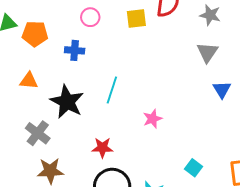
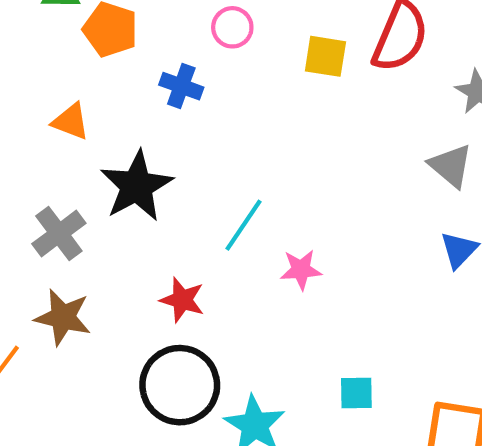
gray triangle: (207, 52) -> (451, 166), turned -40
cyan line: (112, 90) -> (244, 225), moved
cyan square: (193, 168) -> (356, 393), turned 36

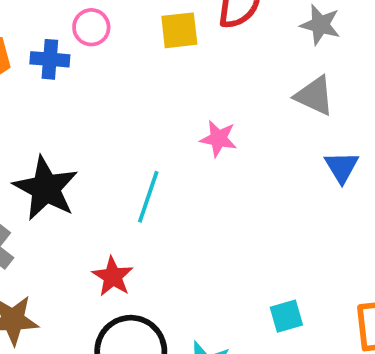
blue cross: (181, 86) -> (50, 59), moved
pink star: (301, 270) -> (218, 139), moved, turned 30
red star: (182, 300) -> (113, 276), turned 30

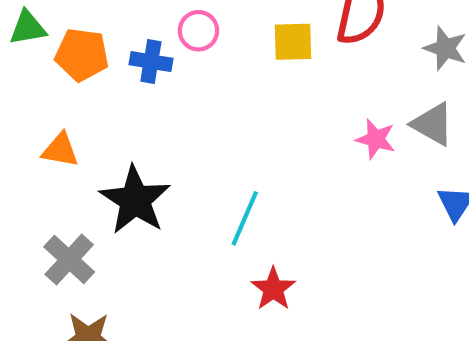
pink star: (218, 139) -> (376, 139), moved
red star: (113, 276) -> (273, 289), moved

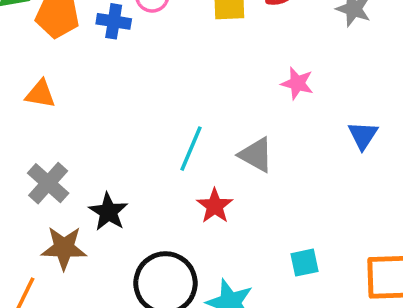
gray triangle: (433, 124) -> (256, 155), moved
black star: (135, 200) -> (108, 212), moved, size x0.7

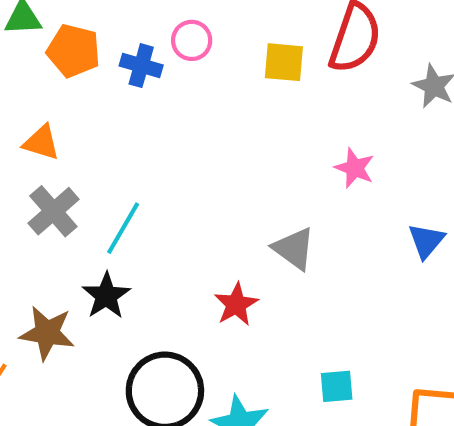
cyan line: (191, 149) -> (123, 228), moved
gray cross: (48, 183) -> (53, 211), moved

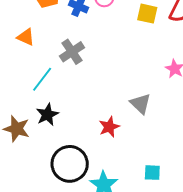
gray cross: (53, 211) -> (72, 52), moved
cyan line: (123, 228) -> (42, 79), moved

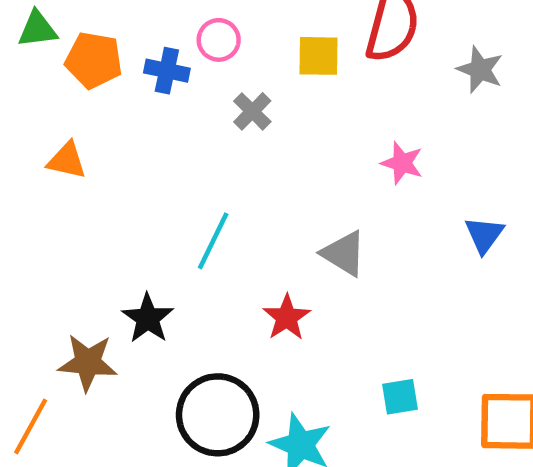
gray cross: (72, 52) -> (252, 111), moved, size x0.7
cyan line: (42, 79) -> (213, 241), moved

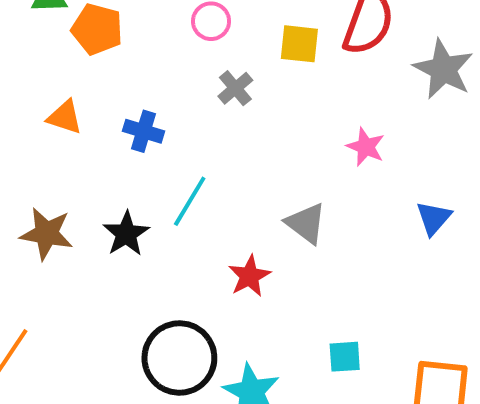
gray star: (480, 70) -> (443, 69), size x1.4
blue cross: (167, 71) -> (144, 131), moved
black star: (148, 318) -> (126, 234), moved
brown star: (88, 363) -> (47, 234), moved

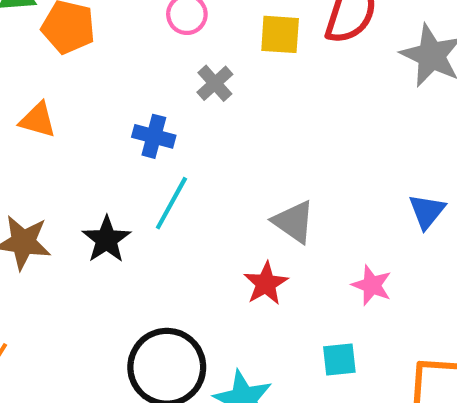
blue cross: (144, 131) -> (154, 136), moved
pink star: (366, 147) -> (372, 285), moved
red star: (249, 276) -> (266, 284), moved

